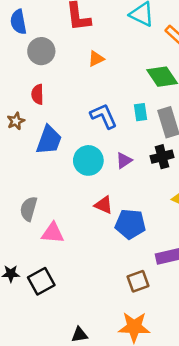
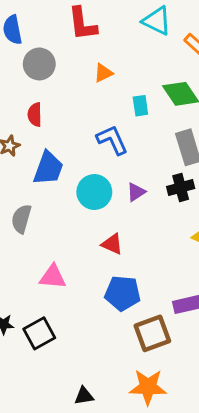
cyan rectangle: (140, 112) -> (140, 106), moved
gray semicircle: (29, 209) -> (21, 219), moved
blue pentagon: (130, 224) -> (123, 293), moved
brown square: (138, 281) -> (152, 333), size x1.4

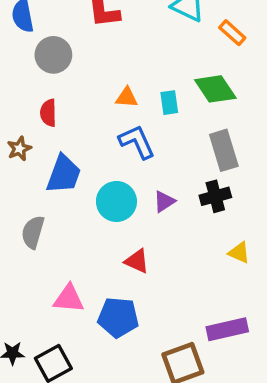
orange triangle: (103, 73) -> (127, 97), moved, turned 30
blue pentagon: (123, 293) -> (118, 317), moved

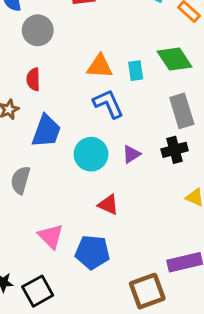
orange triangle: (127, 97) -> (100, 66), size x1.4
pink triangle: (69, 299) -> (51, 236), turned 40

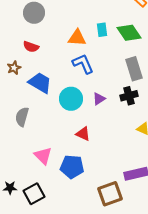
cyan rectangle: (136, 71) -> (102, 30), moved
red semicircle: (33, 79) -> (31, 47), turned -70
blue trapezoid: (46, 131) -> (40, 83), turned -80

